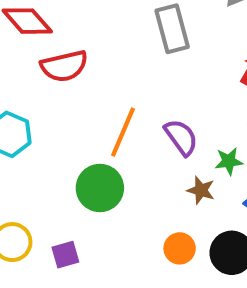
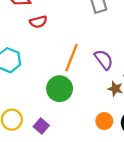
red semicircle: (64, 66) -> (38, 22), size x0.7
purple square: (65, 255) -> (41, 126), turned -32

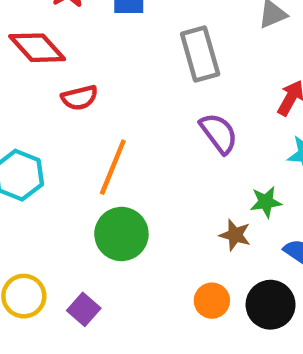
orange line: (72, 58) -> (113, 167), moved
purple semicircle: (104, 60) -> (219, 133), moved

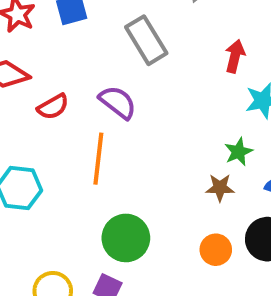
purple semicircle: (219, 133) -> (118, 102), moved
green circle: (121, 234) -> (126, 238), moved

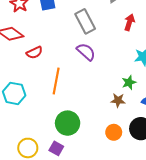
red arrow: (235, 56) -> (129, 22), moved
purple semicircle: (118, 102) -> (86, 52), moved

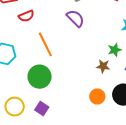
orange line: (56, 81) -> (45, 44), turned -40
green circle: (68, 123) -> (40, 77), moved

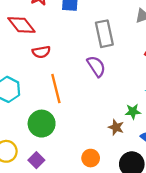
orange circle: (97, 96) -> (91, 158), moved

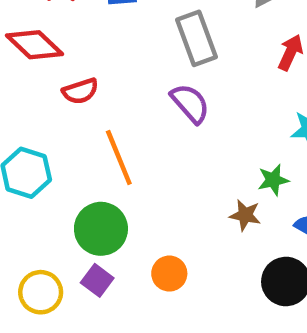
orange circle: (91, 158) -> (169, 274), moved
purple square: (36, 160) -> (97, 280), moved

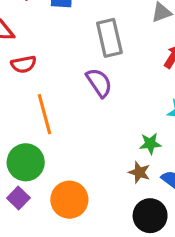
brown star: (245, 215) -> (139, 172), moved
orange circle: (169, 274) -> (69, 200), size x1.5

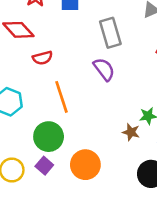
brown star: (139, 172) -> (131, 132), moved

